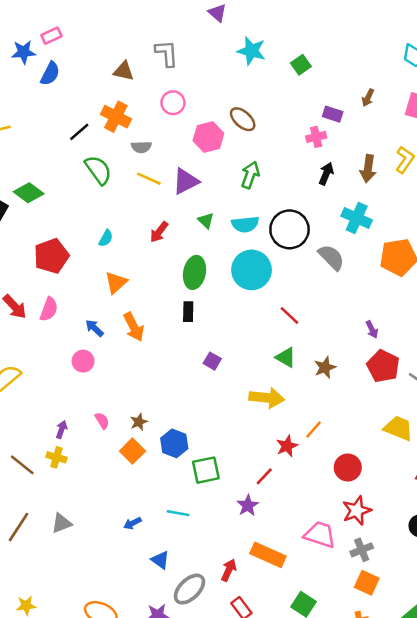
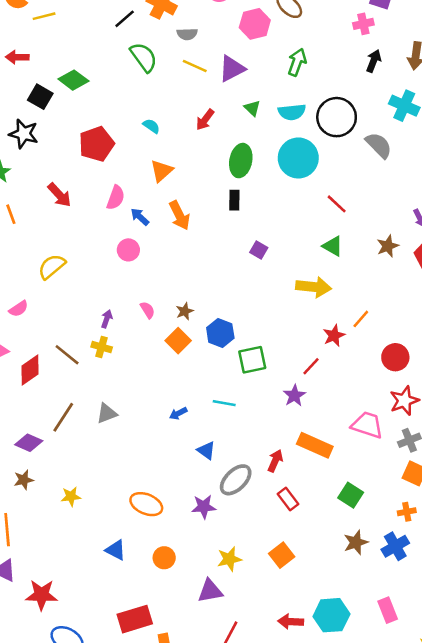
cyan semicircle: (106, 238) -> (151, 126), turned -84
pink semicircle: (49, 309) -> (116, 198), moved
brown star: (325, 367) -> (388, 246), moved

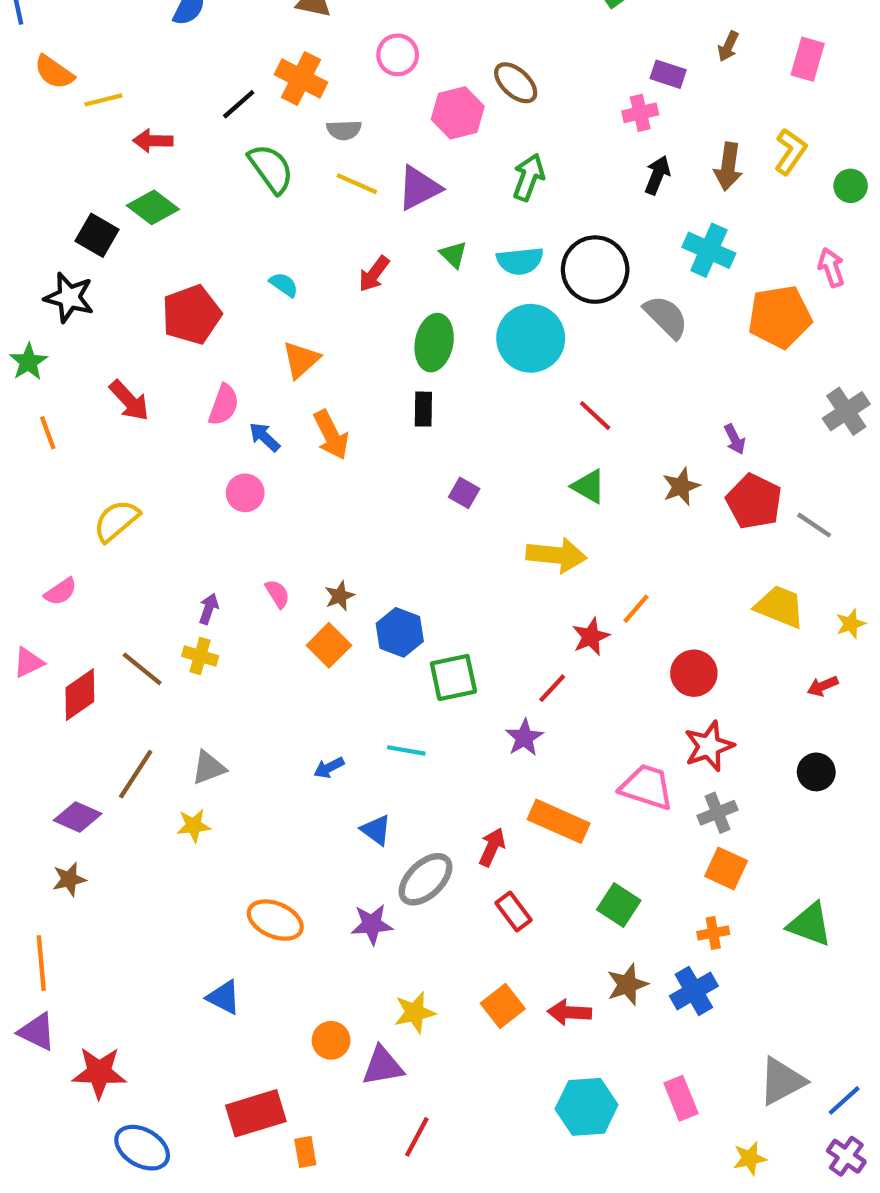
red arrow: (17, 57) -> (153, 141), moved
yellow star: (71, 496) -> (194, 826), moved
orange circle: (164, 558) -> (331, 1040), moved
red arrow: (291, 622) -> (569, 1012), moved

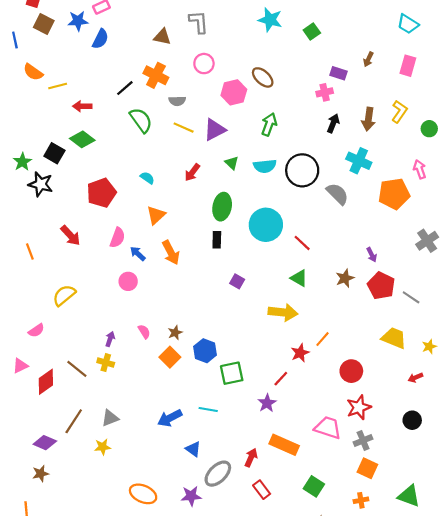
cyan circle: (531, 338) -> (266, 225), moved
green star: (28, 362) -> (22, 162), moved
blue arrow: (329, 768) -> (170, 418), size x1.6

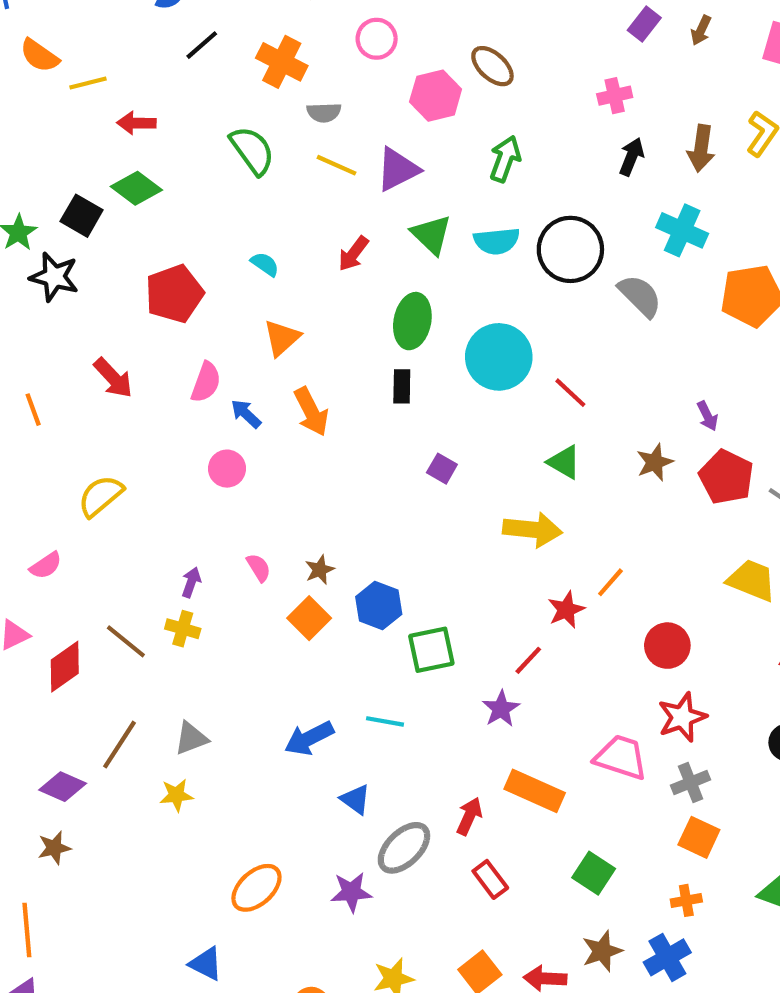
purple rectangle: (338, 73) -> (644, 24), moved, turned -70
black line: (125, 88) -> (202, 45), moved
green triangle: (232, 163) -> (431, 235), size x1.5
orange ellipse: (143, 494) -> (256, 888), turned -65

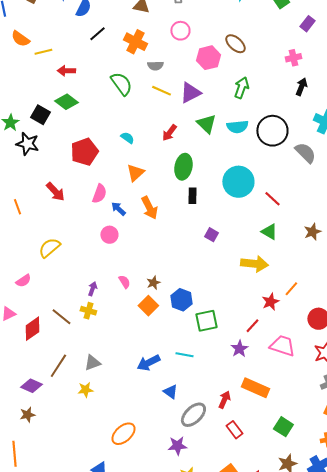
green ellipse: (412, 321) -> (183, 167), moved
pink trapezoid: (621, 757) -> (282, 346), moved
purple star: (351, 892) -> (177, 446), moved

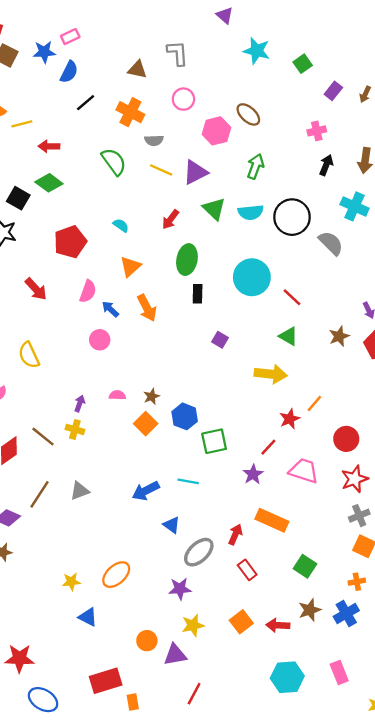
yellow semicircle: (49, 248) -> (29, 355), turned -75
pink semicircle: (124, 282) -> (117, 395), turned -56
yellow star: (85, 390) -> (71, 582), moved

